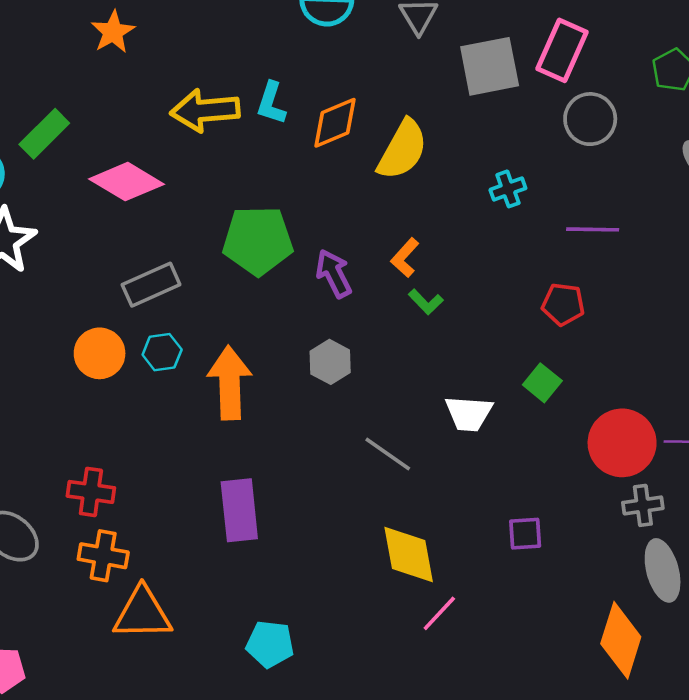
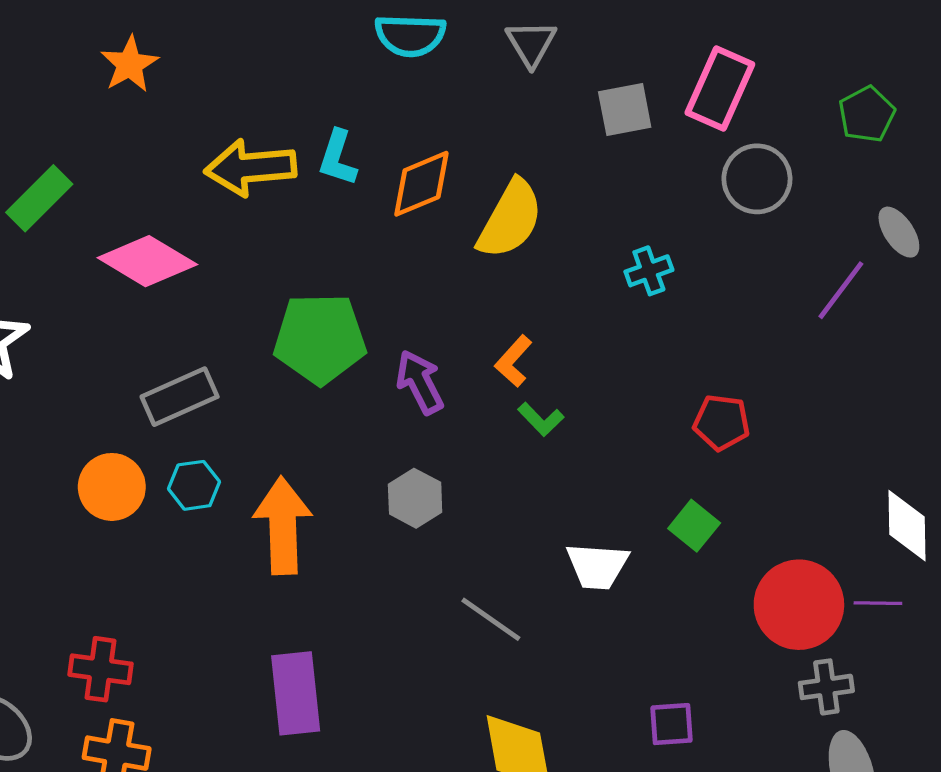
gray square: (490, 66) -> (625, 109), size x0.7
purple line: (593, 229) -> (841, 290), moved, turned -54

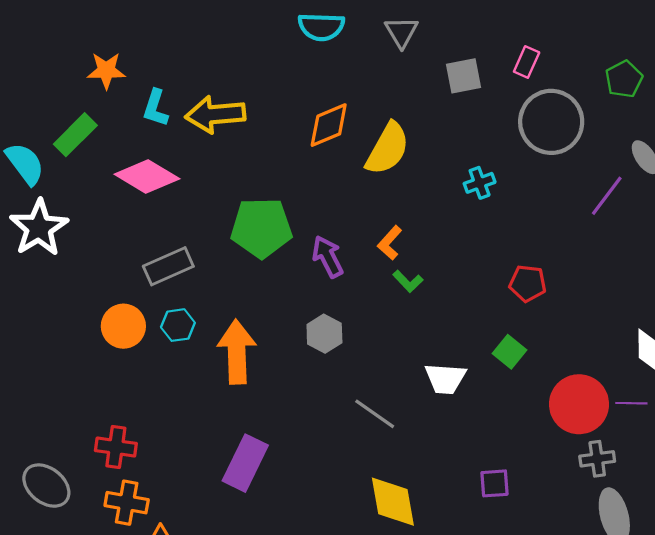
orange star: (130, 64) -> (106, 71), moved, turned 30
pink rectangle: (720, 89) -> (527, 62), size x0.6
cyan L-shape: (338, 158) -> (155, 108), moved
gray circle: (757, 179) -> (551, 122), size x1.4
purple rectangle: (296, 693) -> (245, 463), turned 32

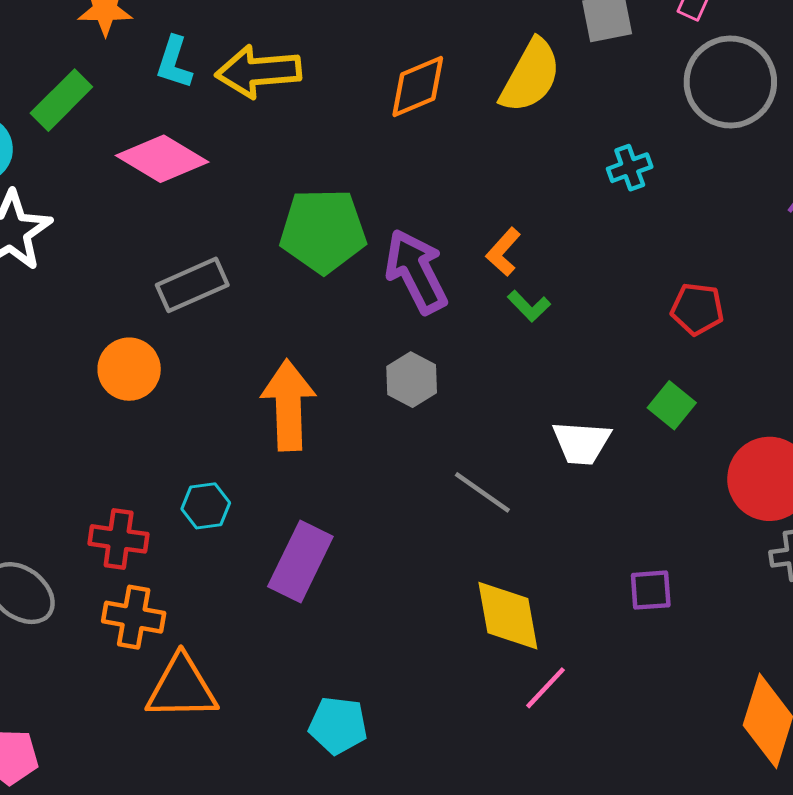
yellow semicircle: (388, 149) -> (530, 76), moved
purple arrow: (328, 257) -> (416, 271), size x1.4
cyan hexagon: (178, 325) -> (206, 506), moved

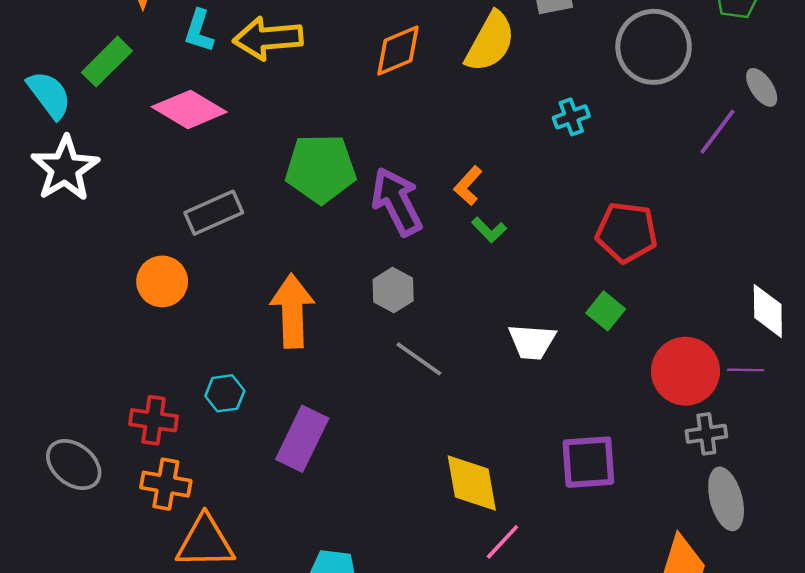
red pentagon: (697, 309) -> (627, 232), size x1.4
gray line: (482, 492) -> (419, 359), moved
purple square: (651, 590) -> (588, 462), size x1.6

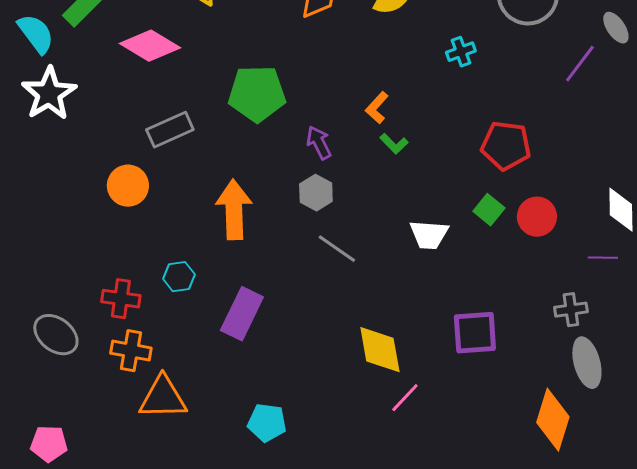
purple arrow: (397, 202) -> (319, 143), moved, size x0.6
red circle: (685, 371) -> (537, 217), moved, size x0.7

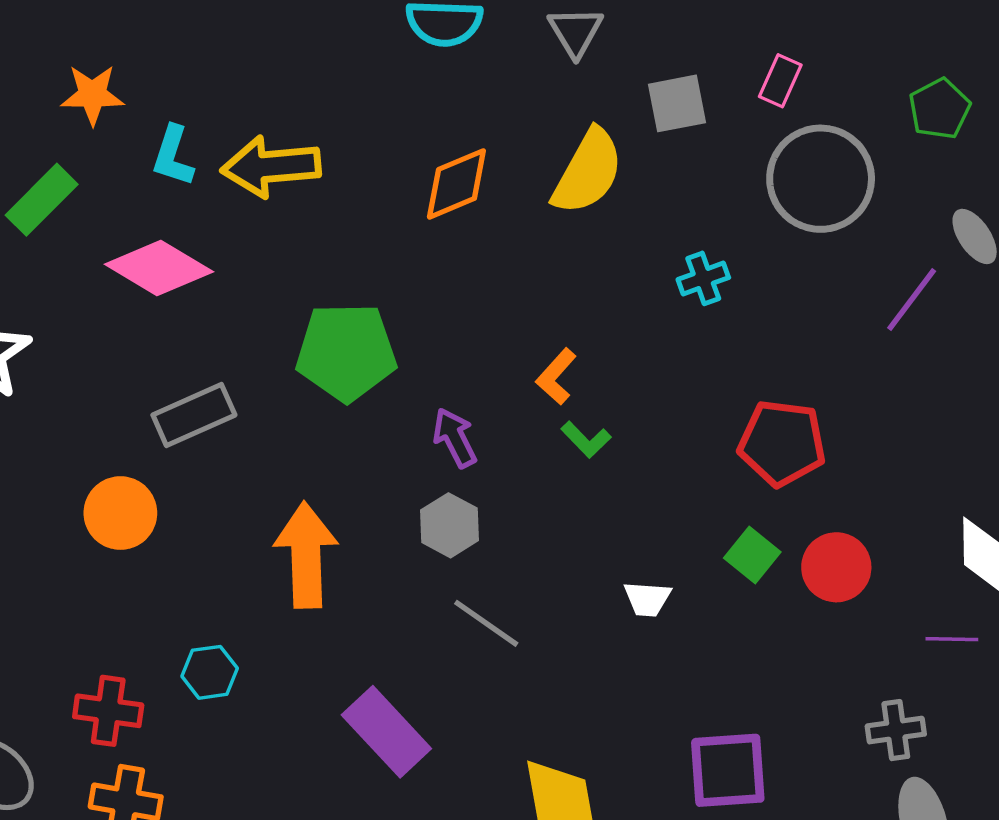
white trapezoid: (429, 235) -> (647, 599), size x0.7
purple rectangle: (242, 314) -> (386, 732), moved, turned -69

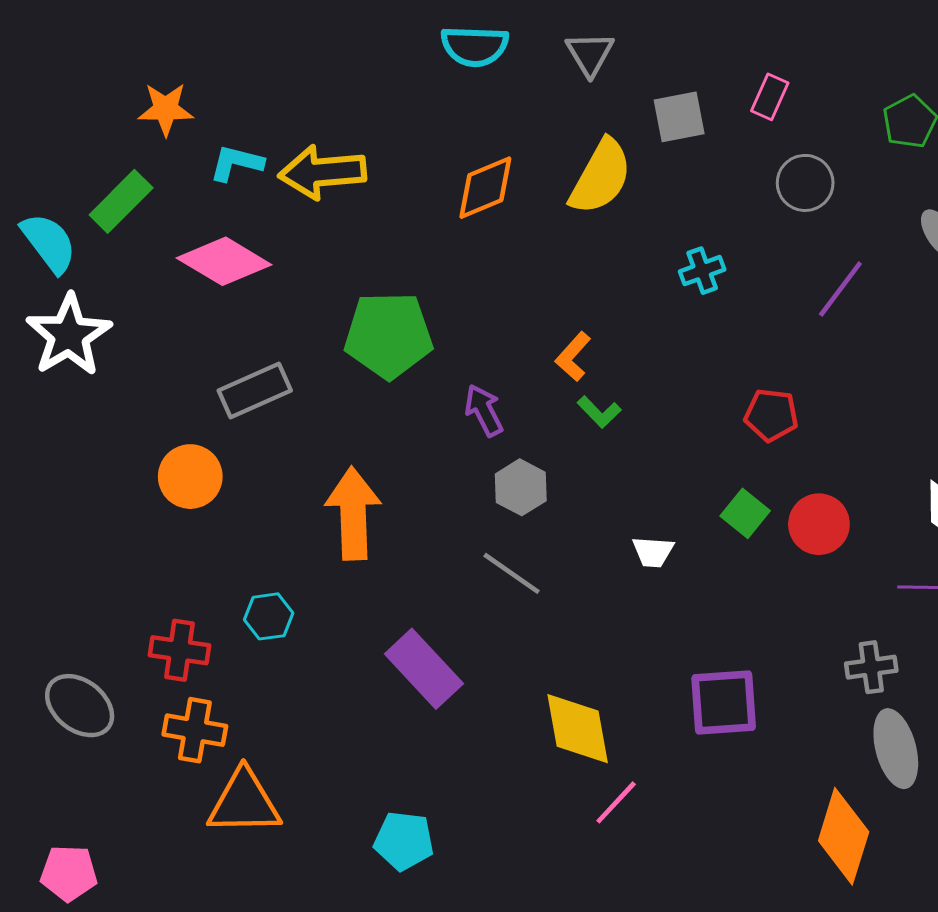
cyan L-shape: (173, 156) -> (236, 163), turned 86
gray circle: (821, 179) -> (805, 183), size x0.6
purple line: (912, 299) -> (840, 289), moved
red pentagon: (782, 443) -> (771, 415), size x0.7
gray hexagon: (449, 525) -> (521, 487), moved

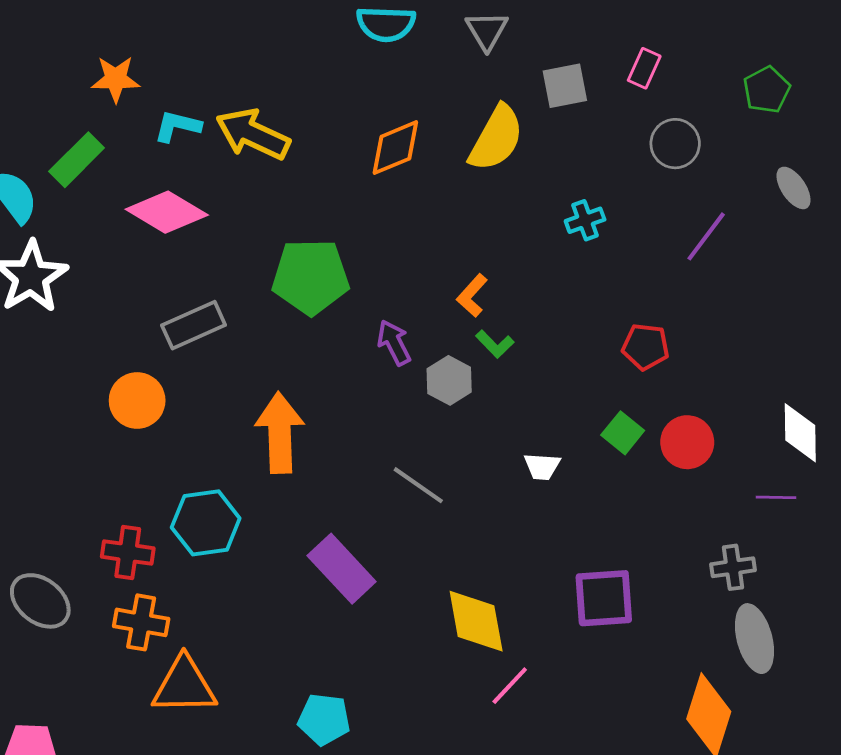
yellow arrow: (322, 172) -> (253, 134), turned 30
gray hexagon: (521, 487) -> (449, 380), moved
cyan hexagon: (269, 616) -> (206, 523), size x1.6

